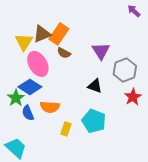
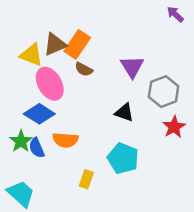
yellow triangle: (24, 42) -> (31, 55), turned -42
green star: (16, 98) -> (21, 141), moved
yellow rectangle: (66, 129) -> (86, 179), moved

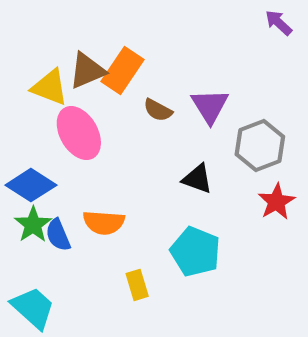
brown semicircle: (84, 69) -> (158, 110), moved
blue diamond: (39, 114) -> (31, 185), moved
yellow rectangle: (86, 179) -> (137, 285), turned -36

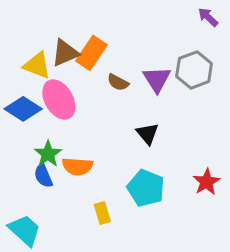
gray hexagon: (260, 146) -> (194, 70), moved
black triangle: (197, 179) -> (147, 134), turned 30
blue diamond: (31, 185) -> (23, 109), moved
red star: (276, 202) -> (207, 182), moved
green star: (33, 225) -> (48, 154), moved

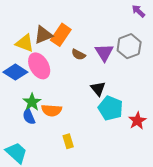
cyan pentagon: (146, 188) -> (110, 108), moved

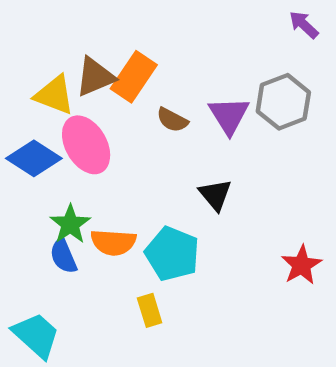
cyan pentagon: (110, 108) -> (172, 254), moved

